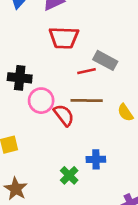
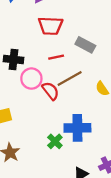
red line: (87, 71) -> (56, 57), moved
brown line: (87, 101) -> (70, 79), turned -30
blue cross: (96, 159) -> (77, 128), size x1.6

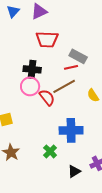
red line: (56, 57) -> (71, 67), moved
black cross: (13, 59) -> (32, 69), moved
green cross: (55, 141) -> (50, 151), moved

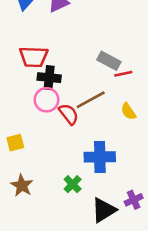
red trapezoid: (47, 39) -> (34, 57), moved
red line: (71, 67) -> (123, 74), moved
black triangle: (74, 171) -> (104, 210), size x1.5

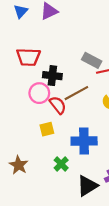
black cross: (49, 78) -> (52, 76), moved
yellow square: (15, 143) -> (47, 129), moved

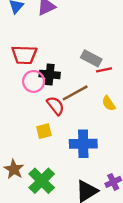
pink circle: (39, 93) -> (34, 81), moved
green cross: (61, 164) -> (42, 181), moved, size x1.6

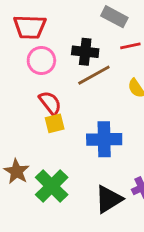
gray rectangle: (91, 58) -> (114, 17), moved
black cross: (50, 74) -> (85, 52), moved
red semicircle: (55, 106) -> (50, 103), moved

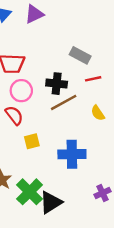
red semicircle: (50, 103) -> (14, 115), moved
black triangle: (109, 199) -> (51, 202), moved

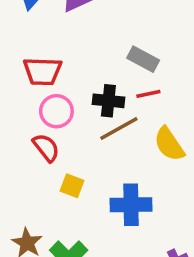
red line: (93, 79) -> (148, 94), moved
yellow semicircle: (98, 113) -> (169, 144), size x1.5
yellow square: (32, 141) -> (72, 186), turned 35

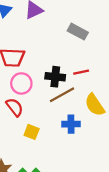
gray rectangle: (143, 59) -> (78, 32), moved
blue cross: (131, 205) -> (71, 124), moved, size x0.7

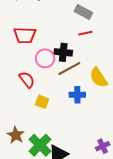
red line: (81, 72) -> (85, 33), moved
pink circle: (21, 83) -> (45, 58), moved

